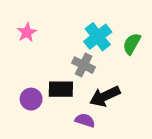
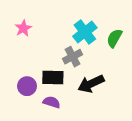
gray cross: (84, 65) -> (73, 57), turned 36
purple semicircle: (85, 120) -> (52, 102), moved

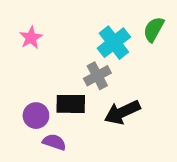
green semicircle: (114, 38) -> (154, 29), moved
purple semicircle: (52, 102) -> (54, 142), moved

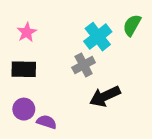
black rectangle: (71, 104) -> (24, 69), moved
purple circle: (36, 116) -> (24, 109), moved

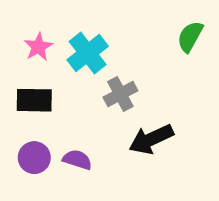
cyan cross: (98, 37) -> (88, 53), moved
purple semicircle: (47, 122) -> (77, 160), moved

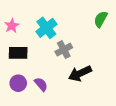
pink star: (38, 47) -> (12, 26), moved
purple semicircle: (77, 160) -> (41, 84), turned 32

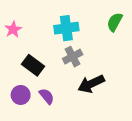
cyan cross: (46, 28) -> (66, 28), moved, turned 30
black rectangle: (18, 53) -> (33, 65), moved, turned 36

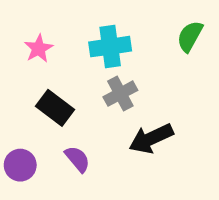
pink star: (13, 29) -> (39, 49), moved
purple circle: (21, 95) -> (20, 165), moved

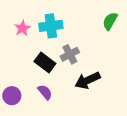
cyan cross: (110, 47) -> (51, 26), moved
black rectangle: (55, 108) -> (45, 63), moved

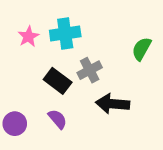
green semicircle: (110, 21) -> (142, 49), moved
black arrow: (88, 80) -> (113, 104), turned 30

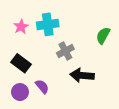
black rectangle: (58, 81) -> (21, 63), moved
purple circle: (15, 124) -> (20, 92), moved

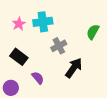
black arrow: (82, 75) -> (74, 68), turned 120
purple circle: (20, 92) -> (11, 88), moved

